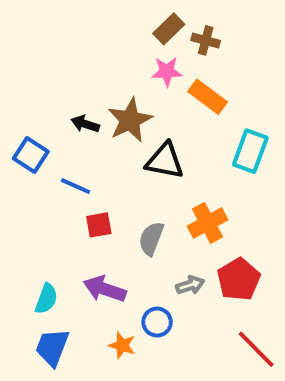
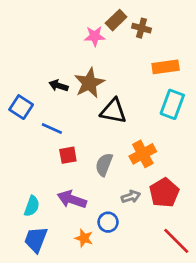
pink star: (167, 72) -> (95, 36), moved
orange rectangle: (208, 97) -> (166, 67), moved, turned -45

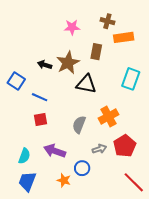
brown rectangle: (116, 20) -> (96, 52), moved, turned -35
orange rectangle: (166, 67) -> (124, 37), moved
red square: (68, 155) -> (41, 120), moved

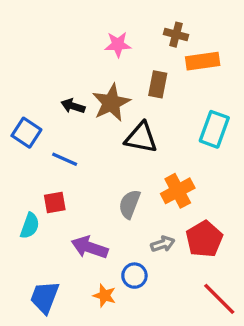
red square: (41, 120) -> (55, 202), moved
cyan semicircle: (24, 156) -> (30, 226), moved

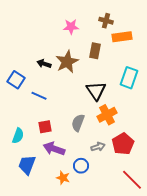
black triangle: (141, 138) -> (96, 91), moved, turned 45
red square: (55, 202) -> (45, 127), moved
blue trapezoid: (45, 297) -> (27, 165), moved

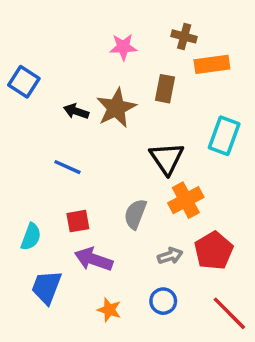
blue square: (16, 80) -> (24, 82), moved
blue circle: (81, 166) -> (163, 301), moved

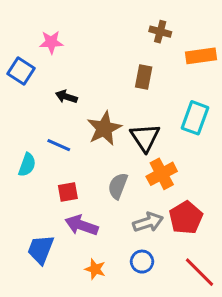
pink star: (123, 47) -> (51, 42), moved
orange rectangle: (212, 64) -> (201, 56), moved
brown star: (116, 108) -> (104, 128), moved
cyan semicircle: (31, 237) -> (27, 165), moved
gray arrow: (170, 256) -> (148, 222), size x1.4

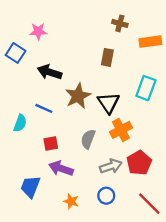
black arrow: (66, 97) -> (50, 72), size x1.5

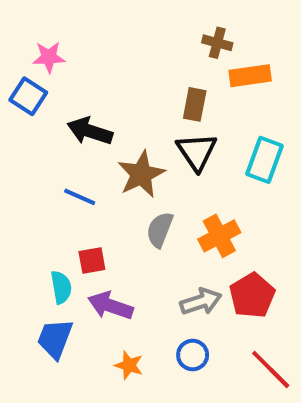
pink star: (38, 31) -> (49, 57), moved
orange rectangle: (150, 42) -> (250, 76), moved
black triangle: (108, 103) -> (197, 152), moved
cyan semicircle: (20, 123) -> (61, 287), moved, turned -30
gray semicircle: (88, 139) -> (160, 230), moved

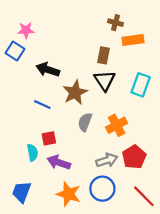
blue trapezoid: (55, 339) -> (22, 192), moved
blue circle: (193, 355) -> (102, 189), size x1.5
orange star: (129, 365) -> (69, 194), size x1.6

